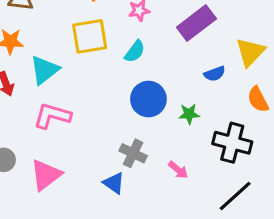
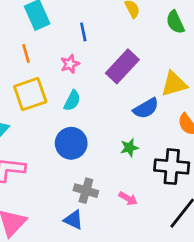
yellow triangle: (250, 52) -> (174, 84), turned 40
blue semicircle: (215, 74) -> (146, 108), size x1.4
blue circle: (148, 99) -> (71, 143), moved

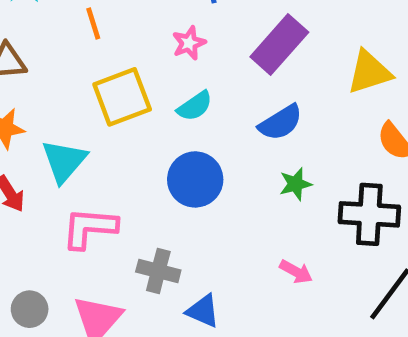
orange line: (26, 54) -> (93, 23), moved
cyan semicircle: (72, 101) -> (195, 106), turned 30
blue semicircle: (146, 108) -> (281, 123), moved
gray cross: (86, 191) -> (158, 271), moved

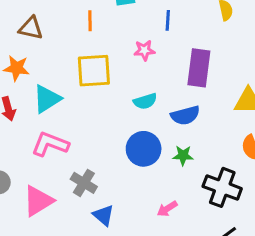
purple rectangle: (279, 44) -> (199, 68), turned -51
cyan semicircle: (195, 106) -> (145, 101), moved
blue circle: (195, 179) -> (144, 149), moved
pink arrow: (296, 272) -> (167, 209), turned 102

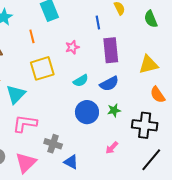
blue line: (168, 20) -> (98, 23), moved

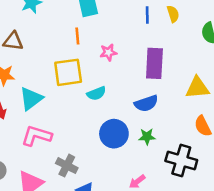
blue line: (98, 23) -> (147, 15), moved
orange line: (32, 36) -> (77, 36), moved
cyan semicircle: (81, 81) -> (96, 93), moved

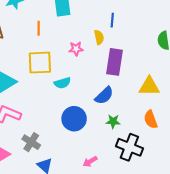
yellow semicircle: (173, 14) -> (99, 37), moved
orange line: (77, 36) -> (39, 28), moved
blue semicircle: (146, 103) -> (104, 96), turned -30
green star: (147, 137) -> (113, 121), moved

